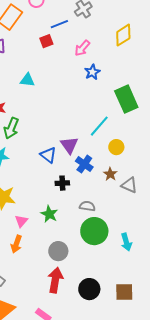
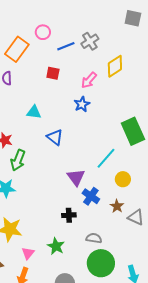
blue line: (59, 24) -> (66, 46), moved
yellow diamond: (123, 35) -> (115, 66), moved
red square: (46, 41) -> (53, 73), turned 32
blue star: (92, 72) -> (82, 104), moved
blue triangle: (48, 155) -> (55, 137), moved

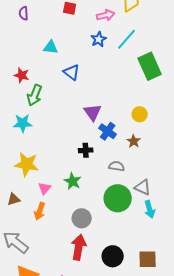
pink arrow: (89, 80) -> (106, 15), turned -144
cyan line: (106, 158) -> (127, 39), moved
gray triangle: (136, 217) -> (143, 187), moved
gray semicircle: (94, 238) -> (117, 166), moved

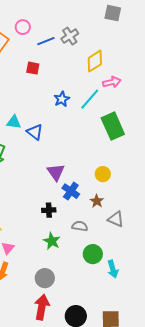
pink arrow: (106, 15) -> (112, 82), moved
cyan triangle: (51, 47) -> (14, 122), moved
green star: (73, 181) -> (52, 241), moved
gray triangle: (143, 187) -> (116, 219), moved
green circle: (118, 198) -> (93, 254), moved, size x0.7

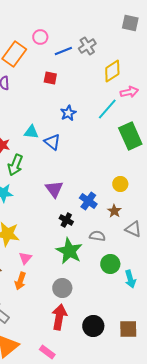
blue star: (62, 99) -> (68, 113), moved
purple triangle: (56, 172) -> (54, 189), moved
black cross: (49, 210) -> (66, 220), turned 32
green star: (52, 241) -> (69, 251), size x1.5

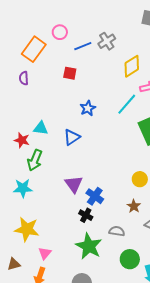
cyan triangle: (31, 132) -> (41, 128), moved
blue triangle: (52, 142) -> (72, 137), turned 48
blue cross: (88, 201) -> (95, 196), moved

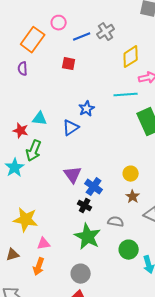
cyan line: (127, 104) -> (126, 95), turned 45
blue star: (88, 108) -> (87, 109), moved
yellow circle: (140, 179) -> (131, 174), moved
cyan star: (23, 188) -> (15, 168), moved, turned -30
pink triangle: (45, 253) -> (44, 244), turned 40

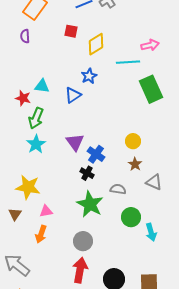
yellow diamond: (131, 57) -> (96, 44), moved
cyan star: (15, 168) -> (36, 144), moved
brown triangle: (13, 255) -> (15, 214), moved, turned -40

